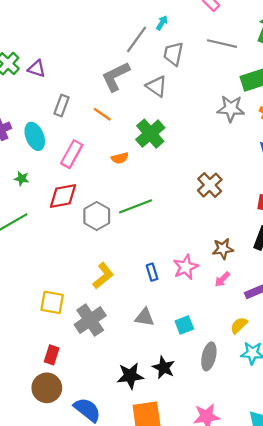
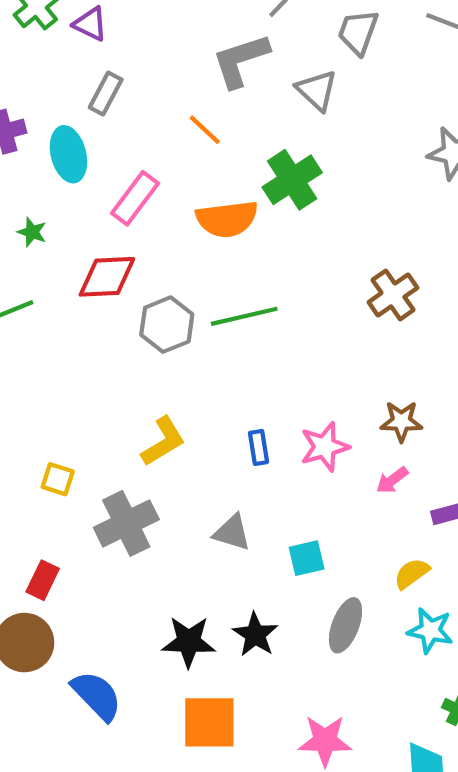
gray rectangle: (61, 105) -> (106, 94), moved
orange semicircle: (120, 158) -> (227, 219), size x1.8
yellow square: (52, 302) -> (58, 479), size x0.7

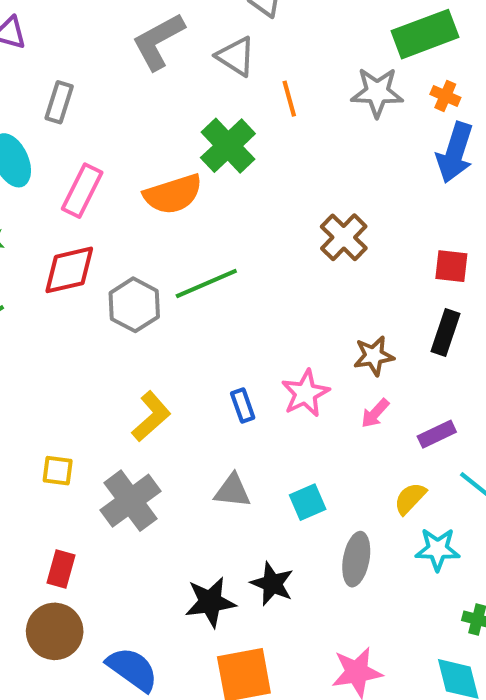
gray rectangle: (106, 94) -> (59, 102), moved
orange line: (205, 130) -> (289, 99), moved, turned 42

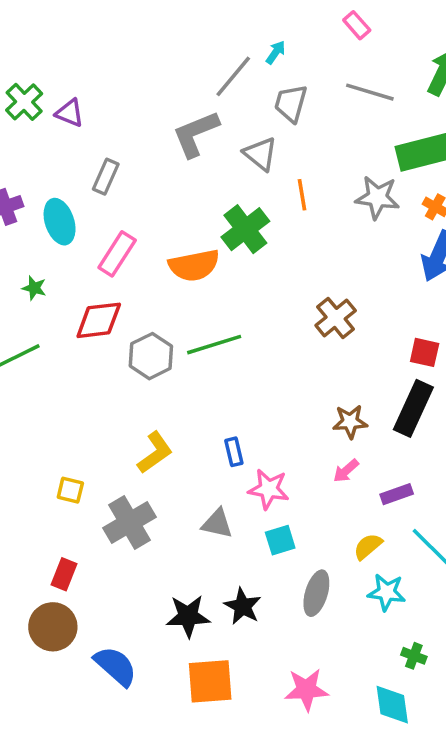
black rectangle: (446, 332) -> (413, 408), size x1.4
pink star: (305, 393) -> (269, 489), moved, turned 30

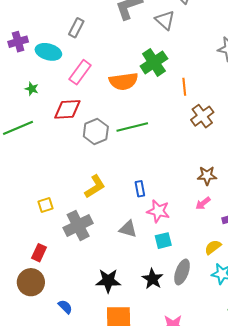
orange line: (302, 195) -> (184, 87), moved
cyan ellipse: (60, 222) -> (48, 52), turned -60
yellow square: (70, 490) -> (45, 205), turned -35
black star: (243, 606) -> (152, 279), moved
blue semicircle: (116, 666) -> (65, 307), size x0.6

